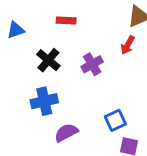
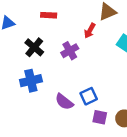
red arrow: (128, 45) -> (90, 31), moved
purple semicircle: (66, 133) -> (64, 102), moved, turned -114

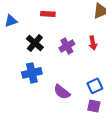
red arrow: (90, 31) -> (93, 43), moved, turned -40
blue square: (89, 96) -> (95, 86), moved

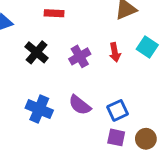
blue cross: (32, 73) -> (39, 109), moved, turned 36
purple semicircle: (62, 92) -> (80, 105), moved

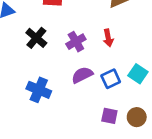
cyan square: (147, 47) -> (138, 74), moved
purple semicircle: (80, 105) -> (82, 75), moved, turned 115
blue square: (118, 110) -> (111, 79), moved

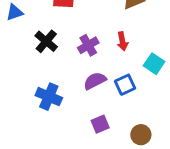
cyan square: (138, 74) -> (154, 64), moved
purple square: (109, 116) -> (100, 124), moved, turned -35
brown circle: (137, 117) -> (141, 135), moved

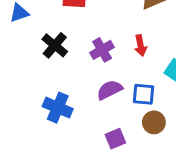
blue square: (125, 85) -> (144, 94), turned 30
brown circle: (141, 135) -> (154, 122), moved

